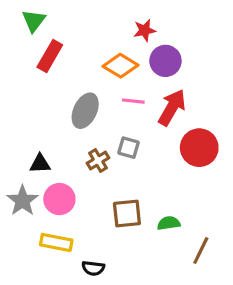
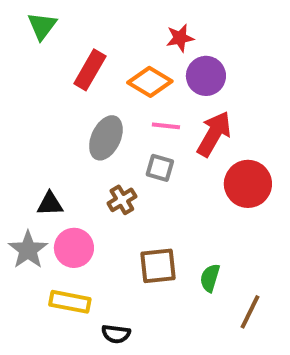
red rectangle: (50, 56) -> (90, 70), moved
gray square: (129, 148) -> (160, 168), moved
green semicircle: (169, 223) -> (210, 278), turned -65

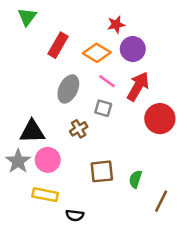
pink line: (166, 126) -> (107, 81), turned 30
black triangle: (50, 204) -> (32, 132), size x1.5

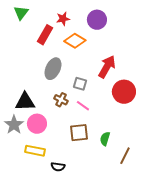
red star: (116, 24) -> (63, 19), moved
purple circle: (133, 49) -> (97, 20), moved
pink line: (107, 81) -> (83, 106), moved
brown cross: (79, 129) -> (61, 100), turned -32

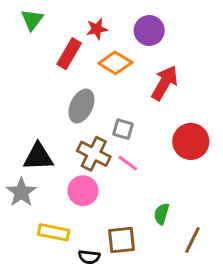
red arrow: (107, 67) -> (165, 83), moved
brown cross: (61, 100) -> (94, 154), size x1.5
pink circle: (37, 124) -> (83, 191), moved
brown square: (79, 133) -> (121, 240), moved

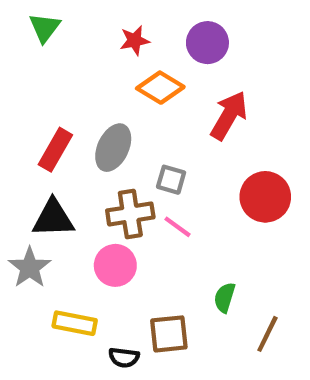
red rectangle: (69, 54) -> (55, 150), moved
brown cross: (94, 154) -> (130, 214), turned -36

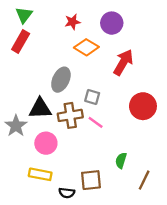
red rectangle: (55, 150) -> (21, 42), moved
black triangle: (53, 218) -> (40, 108), moved
pink circle: (115, 265) -> (46, 143), moved
gray star: (30, 268) -> (16, 126), moved

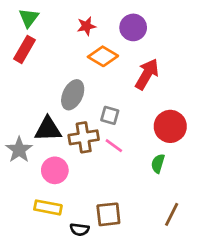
green semicircle: (121, 160) -> (158, 163), moved

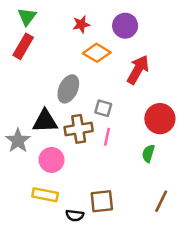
pink line: (114, 146) -> (107, 137), turned 66

